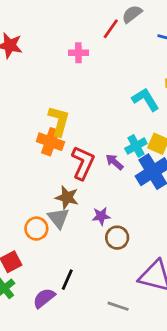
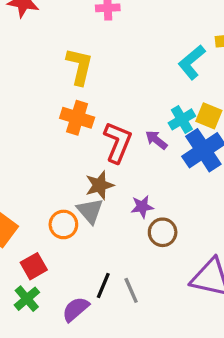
cyan L-shape: (146, 99) -> (192, 62), turned -96
yellow L-shape: (59, 121) -> (80, 66), moved
brown star: (67, 197) -> (100, 185), turned -30
gray line: (118, 306) -> (131, 290), moved, turned 50

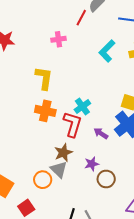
cyan L-shape: (192, 62) -> (107, 51), moved
cyan cross: (182, 119) -> (82, 106), moved
purple arrow: (156, 140) -> (101, 133), moved

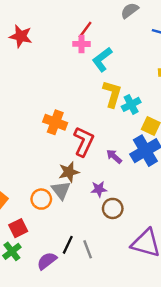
red line: (81, 18) -> (85, 30), moved
cyan L-shape: (107, 51) -> (102, 59), moved
yellow L-shape: (44, 78) -> (112, 94), moved
cyan cross: (82, 106) -> (131, 104), moved

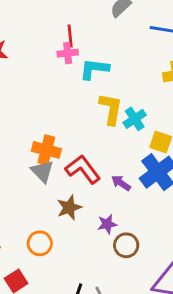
red line: (85, 30) -> (70, 36), turned -36
cyan L-shape: (102, 59) -> (94, 69), turned 50
red L-shape: (84, 142) -> (83, 169), turned -56
gray triangle: (61, 190) -> (42, 171), moved

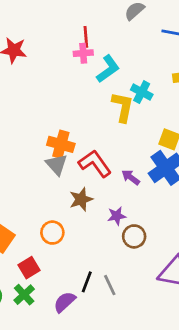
cyan L-shape: (94, 69) -> (108, 69), turned 136
cyan cross: (135, 119) -> (142, 92), moved, turned -30

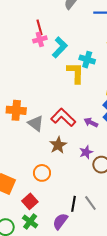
orange cross: (61, 144) -> (16, 110), moved

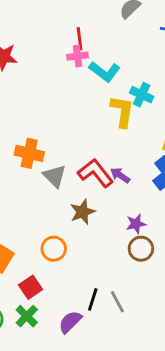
cyan L-shape: (60, 47) -> (105, 72), turned 75
purple arrow: (91, 122) -> (120, 175), moved
purple star: (86, 152) -> (136, 224), moved

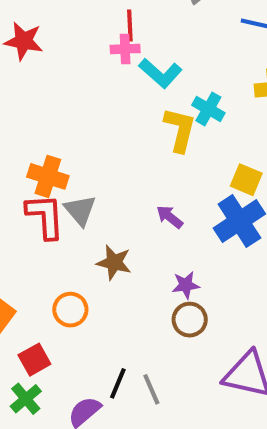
red L-shape: (95, 173) -> (45, 216), moved, turned 30
brown star: (83, 212) -> (114, 263), turned 30

